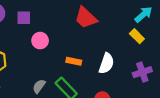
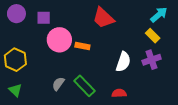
pink circle: (40, 41) -> (59, 40), size x1.5
orange rectangle: (74, 61) -> (82, 46), moved
purple cross: (142, 72) -> (152, 60), moved

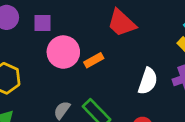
orange rectangle: (82, 46) -> (94, 60), turned -40

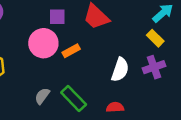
purple square: (43, 23) -> (57, 17), moved

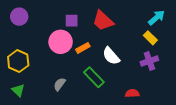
white semicircle: (120, 70) -> (111, 56), moved, turned 120
green rectangle: (74, 99) -> (94, 77), moved
red semicircle: (115, 107) -> (132, 93), moved

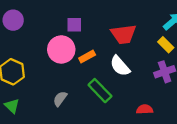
red trapezoid: (103, 21) -> (123, 34), moved, turned -50

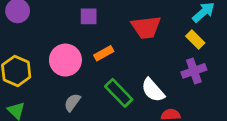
pink circle: (61, 49) -> (65, 60), moved
white semicircle: (120, 66) -> (153, 90), moved

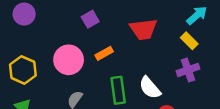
purple square: (89, 16) -> (90, 19), turned -30
green rectangle: (119, 93) -> (118, 90), turned 36

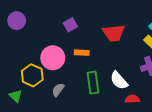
orange rectangle: (104, 53) -> (82, 53), turned 32
yellow hexagon: (23, 70) -> (32, 75), moved

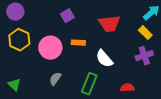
yellow hexagon: (32, 75) -> (19, 40), moved
white semicircle: (119, 80) -> (104, 59), moved
green rectangle: (93, 83) -> (89, 84), moved, turned 30

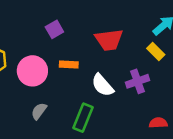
purple cross: (144, 56) -> (137, 81), moved
red semicircle: (127, 88) -> (158, 123), moved

